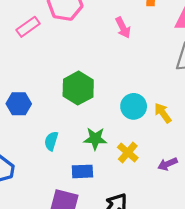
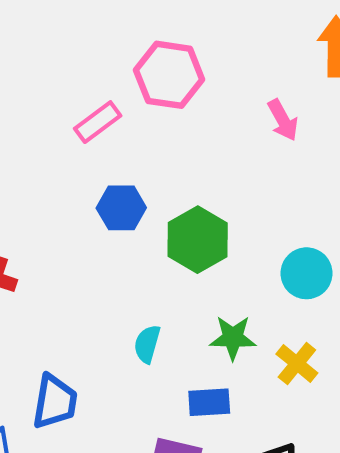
blue hexagon: (19, 104) -> (121, 208), moved

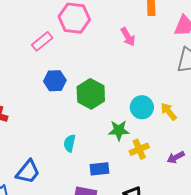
green star: (233, 338) -> (119, 130), moved
yellow cross: (297, 363) -> (139, 149), turned 30
blue trapezoid: (55, 402) -> (28, 172), turned 32

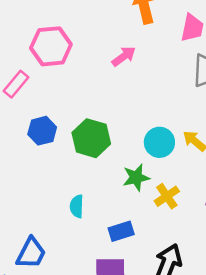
pink arrow: (128, 37) -> (124, 56), turned -84

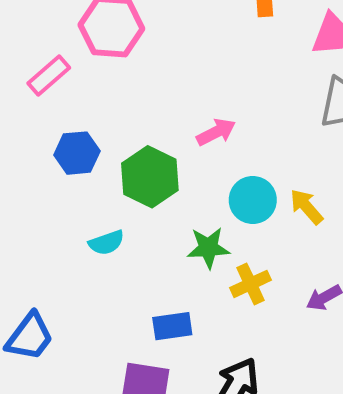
pink arrow: (124, 56) -> (216, 132), moved
cyan semicircle: (77, 206) -> (106, 243), moved, turned -120

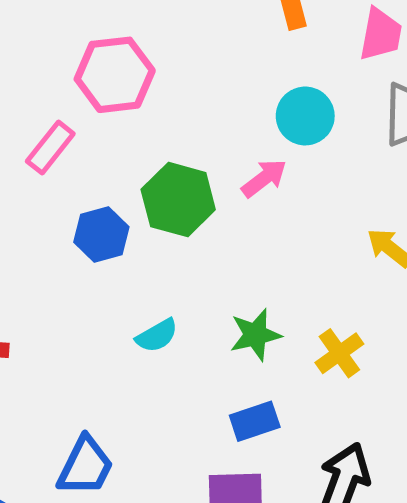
green hexagon: (150, 177) -> (178, 200), moved
cyan circle: (253, 200) -> (305, 116), moved
green star: (208, 248) -> (255, 335), moved

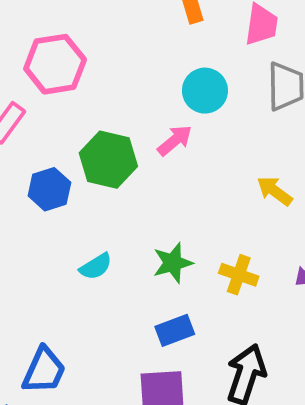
yellow cross: (339, 353) -> (239, 275), turned -33

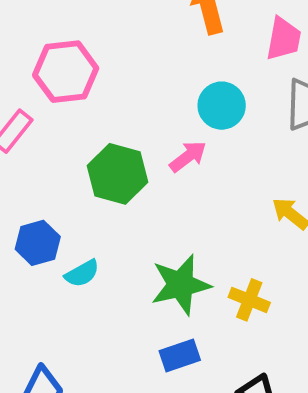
blue hexagon: (49, 189) -> (38, 243), moved
green star: (173, 263) -> (181, 285), size x1.4
cyan semicircle: (96, 266) -> (82, 273), moved

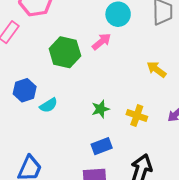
green star: (181, 285) -> (100, 109), size x0.6

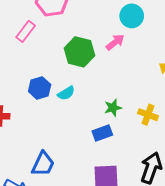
cyan semicircle: (49, 105) -> (66, 93), moved
blue rectangle: (102, 146) -> (102, 133), moved

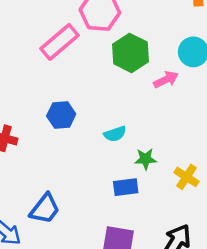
pink rectangle: (26, 31) -> (60, 42), size x1.4
green hexagon: (79, 52) -> (131, 53), moved
cyan semicircle: (66, 93) -> (115, 134), moved

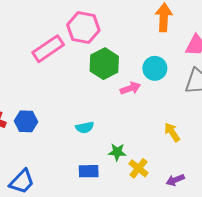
blue hexagon: (61, 115) -> (26, 121), moved
green star: (145, 159) -> (117, 152), moved

